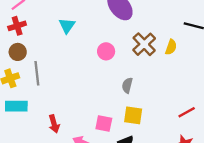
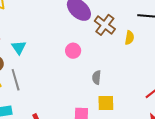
cyan triangle: (67, 26) -> (19, 48), moved
brown cross: (144, 44) -> (105, 25), moved

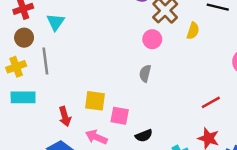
pink circle: (73, 51) -> (152, 39), moved
yellow square: (106, 103) -> (95, 101), moved

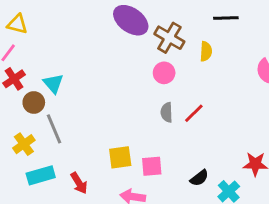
brown circle: (24, 38) -> (34, 102), moved
red line: (211, 102) -> (194, 113), moved
red arrow: (65, 116) -> (79, 183), moved
black semicircle: (144, 136) -> (199, 178), moved

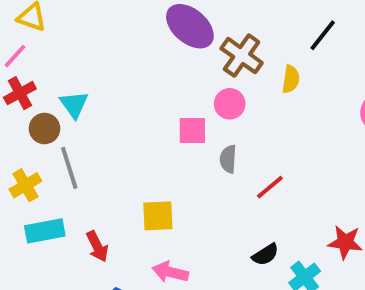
black line: (226, 18) -> (323, 35), turned -55
red line: (194, 113) -> (270, 187), moved
pink square: (152, 166) -> (192, 130), moved

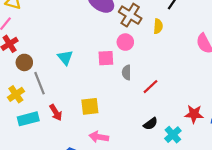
cyan triangle: (74, 104) -> (65, 58), moved
red arrow: (97, 246) -> (56, 113), moved

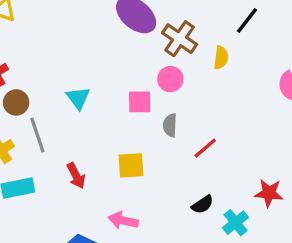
yellow square: (90, 106) -> (131, 165), moved
red arrow: (56, 113) -> (76, 176), moved

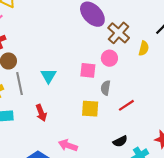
cyan triangle: (78, 98) -> (48, 76), moved
yellow square: (131, 165) -> (90, 109), moved

